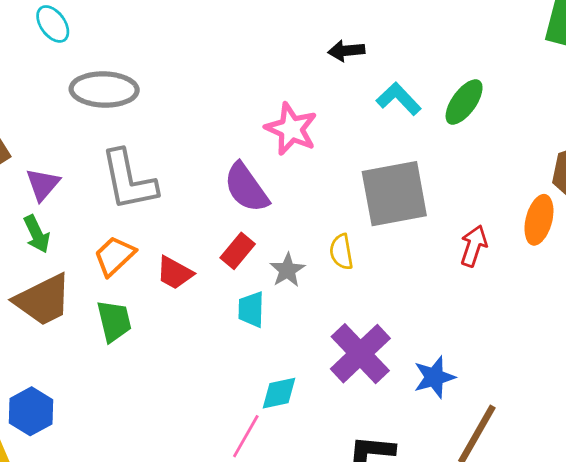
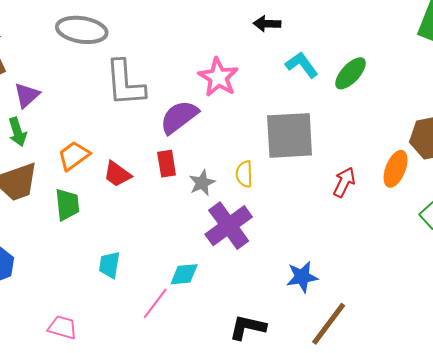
gray L-shape: (129, 180) -> (125, 83), moved
purple semicircle: (246, 188) -> (179, 117), turned 81
red rectangle: (238, 251) -> (167, 164), turned -56
cyan trapezoid: (251, 309) -> (109, 265), moved
purple cross: (360, 354) -> (229, 226), moved

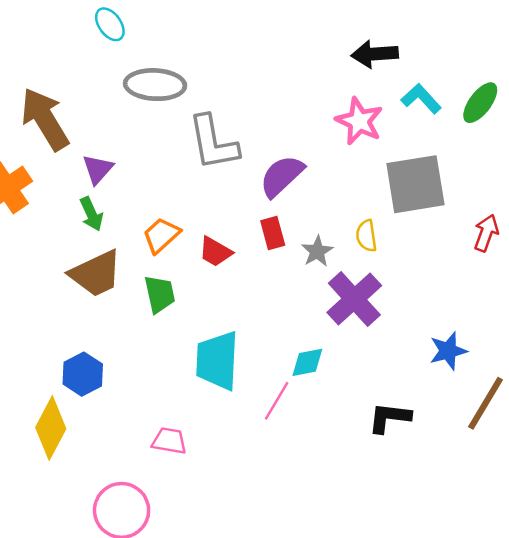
black arrow: (267, 24) -> (375, 54), size x1.4
pink star: (218, 77) -> (359, 121), moved
cyan trapezoid: (109, 265) -> (217, 361), size x1.8

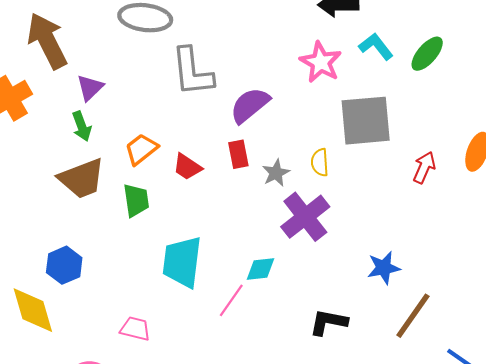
yellow diamond: (51, 428) -> (33, 310), turned -48

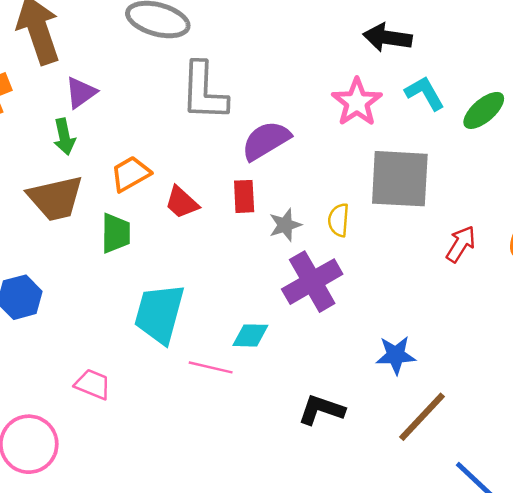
pink line: (231, 300) -> (211, 367), turned 60

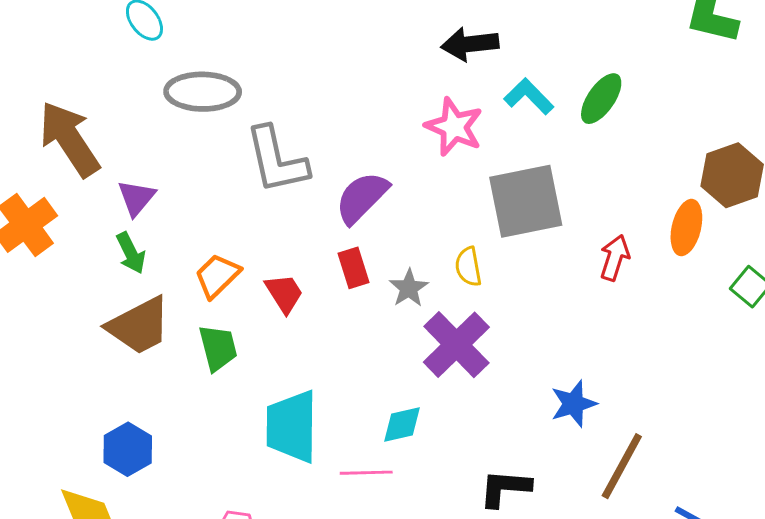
red trapezoid: (182, 203) -> (284, 293), turned -150

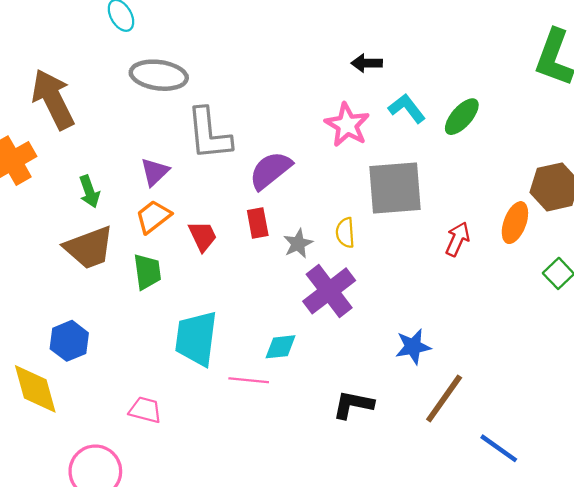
black arrow: (470, 44) -> (367, 63), size x0.7
purple triangle: (136, 198) -> (155, 172), moved

